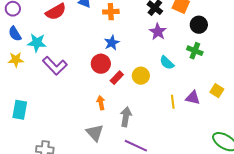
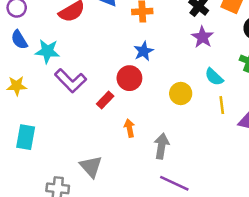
yellow star: (16, 60) -> (17, 86), moved
red rectangle: (117, 78) -> (105, 100), moved
yellow line: (173, 102) -> (222, 105), moved
gray triangle: (95, 133) -> (91, 167), moved

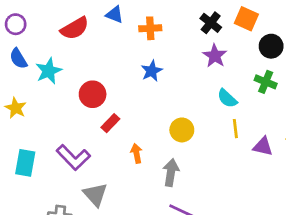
cyan star: (47, 51) -> (49, 71), turned -30
red circle: (129, 78) -> (93, 94), moved
purple L-shape: (70, 81) -> (73, 157), moved
yellow star: (17, 86) -> (16, 108), turned 30
yellow circle: (181, 94) -> (182, 130), moved

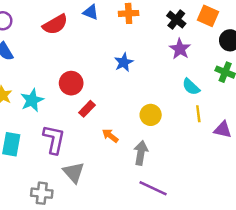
orange cross: (150, 28) -> (129, 13), moved
cyan star: (49, 71) -> (32, 100), moved
orange arrow: (137, 153) -> (110, 136), turned -42
purple L-shape: (73, 157) -> (54, 139), turned -124

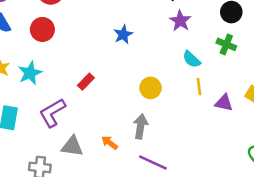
red circle: (71, 83) -> (42, 29), moved
orange arrow: (110, 136) -> (109, 143), moved
purple L-shape: (54, 139) -> (52, 113), turned -132
gray triangle: (74, 172) -> (72, 146), turned -40

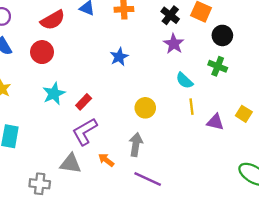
cyan star: (30, 73) -> (54, 94), moved
purple L-shape: (52, 113) -> (85, 132), moved

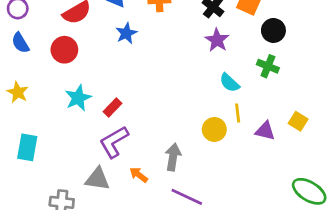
blue star: (119, 57) -> (126, 33), moved
yellow circle: (145, 108) -> (214, 129), moved

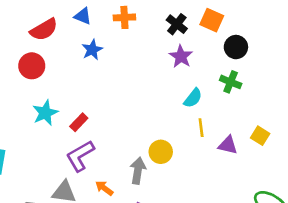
cyan semicircle: (229, 83) -> (193, 98), turned -95
yellow circle: (214, 129) -> (161, 152), moved

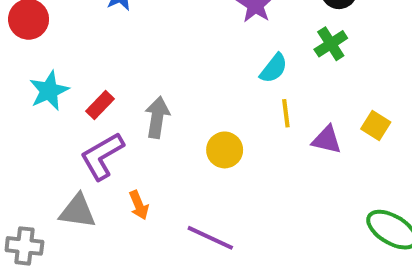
green cross: (231, 82) -> (331, 44), turned 35
gray arrow: (138, 171) -> (157, 117), moved
orange arrow: (104, 188) -> (139, 205), turned -150

